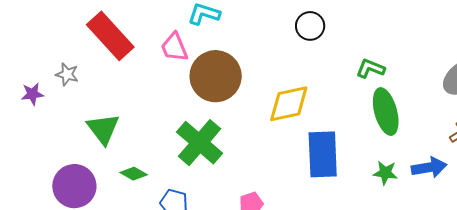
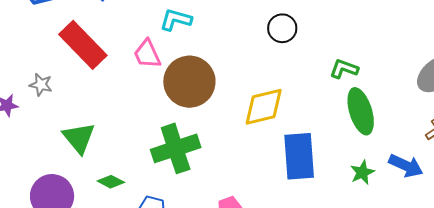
green cross: (200, 143) -> (176, 148), turned 33
blue arrow: (429, 167) -> (406, 166), turned 36
green star: (385, 173) -> (362, 172), turned -30

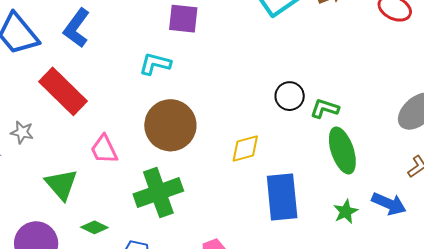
black circle: (282, 28) -> (290, 96), moved
pink trapezoid: (147, 54) -> (104, 149), moved
yellow diamond: (264, 107) -> (245, 148), size x0.7

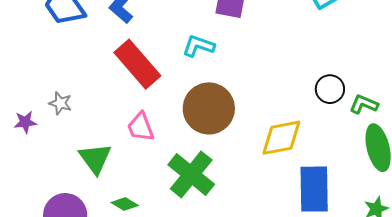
red rectangle: (63, 91) -> (137, 64), moved
yellow diamond: (245, 148) -> (281, 138), size x1.4
green cross: (158, 193) -> (191, 174), turned -36

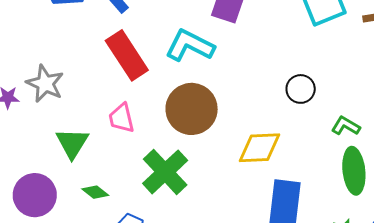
cyan L-shape: (198, 46) -> (190, 46), size x1.5
black circle: (330, 89) -> (301, 89), moved
gray star: (60, 103) -> (45, 84), size x1.6

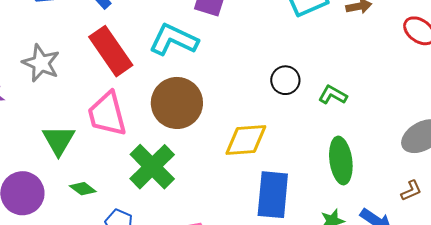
gray star: (45, 84) -> (41, 63), moved
pink trapezoid: (121, 118) -> (107, 114), size x1.5
green L-shape: (346, 126) -> (333, 95), moved

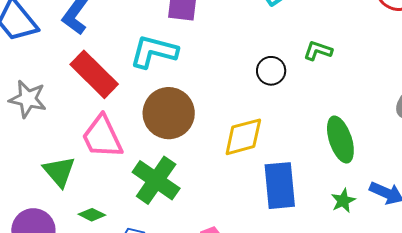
green L-shape: (333, 95) -> (318, 51), moved

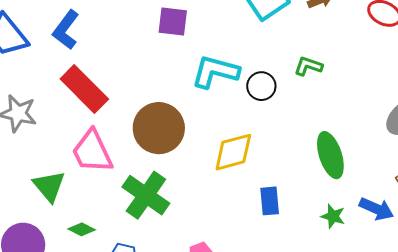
cyan L-shape: (154, 52) -> (215, 72), moved
blue rectangle: (280, 186) -> (270, 201), size x0.6
green star: (343, 201) -> (333, 216), turned -30

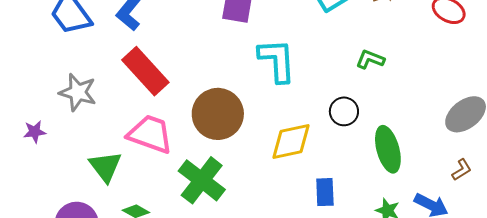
cyan L-shape: (215, 72) -> (277, 60), turned 69
black circle: (261, 86) -> (344, 111), moved
pink trapezoid: (92, 152) -> (150, 134), turned 132

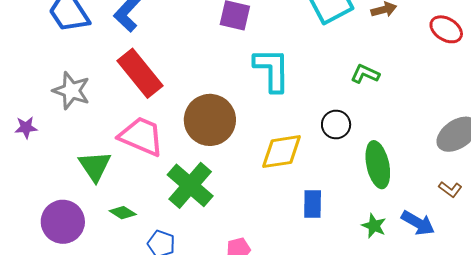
brown L-shape: (462, 170) -> (450, 189), turned 65

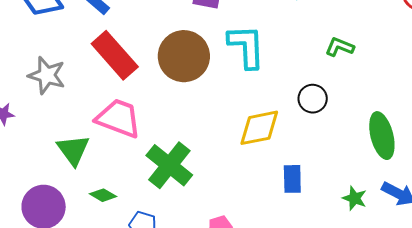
brown circle: (210, 120) -> (184, 56), moved
green ellipse: (378, 165) -> (382, 136), moved

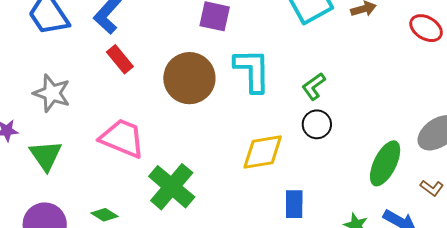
green L-shape: (340, 47) -> (314, 86), moved, turned -60
red rectangle: (115, 55) -> (120, 59), moved, size x0.6
green ellipse: (382, 136) -> (385, 163), turned 39
green triangle: (73, 150) -> (46, 155), moved

